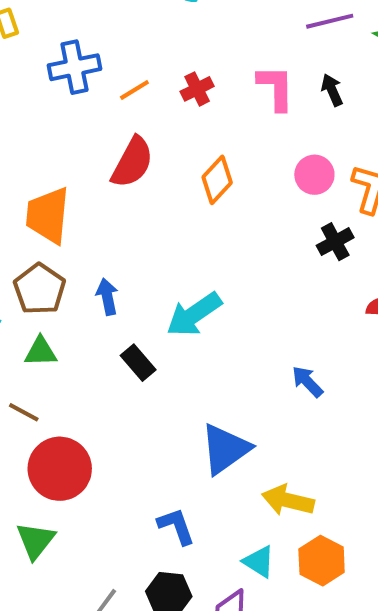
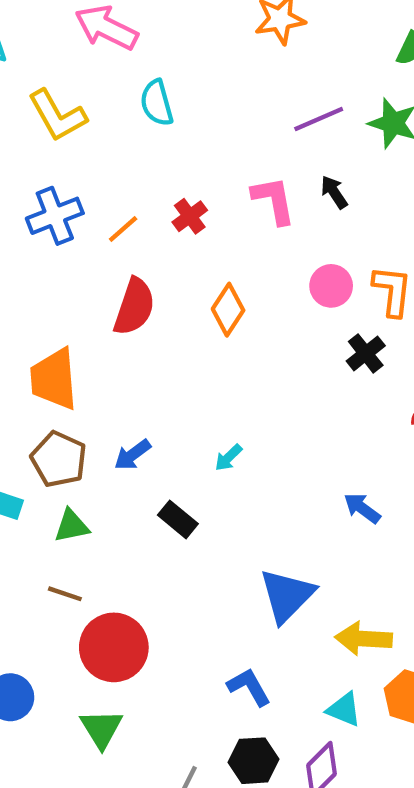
blue arrow: (107, 297) -> (133, 455), turned -105
cyan arrow: (194, 314) -> (228, 458), size x0.5

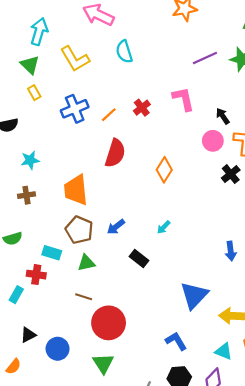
black arrow: (334, 192) -> (223, 116), moved
orange diamond: (228, 310) -> (164, 170), moved
blue arrow: (362, 508) -> (231, 251), turned -132

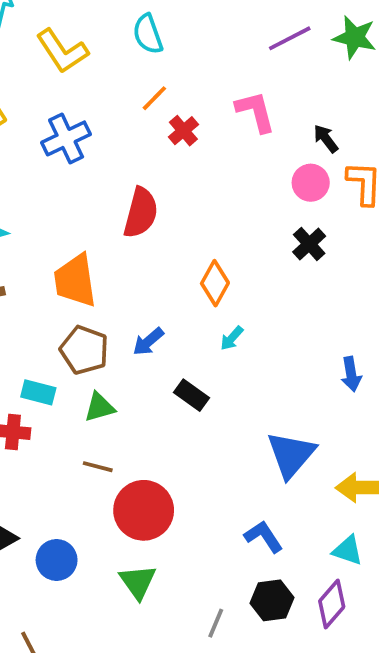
orange line: (109, 115) -> (154, 98), moved
orange diamond: (164, 170) -> (215, 283), moved
black cross: (231, 174) -> (309, 244), moved

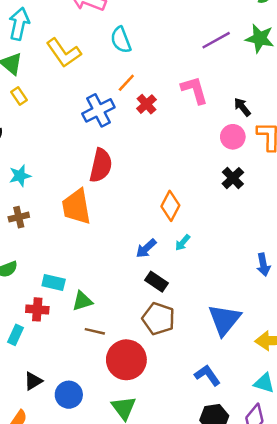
blue cross: (66, 138) -> (98, 110), moved
red semicircle: (141, 213) -> (101, 165), moved
blue arrow: (148, 342) -> (146, 248), moved
brown pentagon: (84, 350) -> (159, 319), moved
green triangle: (99, 407) -> (82, 301), moved

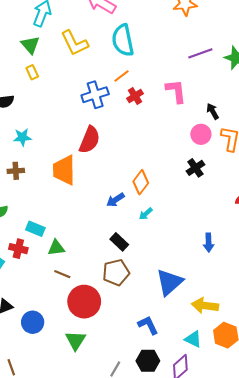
cyan semicircle: (121, 40) -> (123, 40), size x1.4
blue arrow: (146, 248) -> (115, 200), moved
brown pentagon: (159, 319) -> (116, 272), turned 30

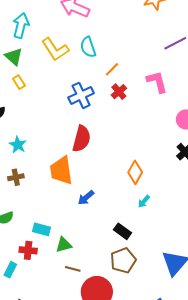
cyan semicircle: (123, 40) -> (88, 47), moved, size x0.7
orange line: (121, 76) -> (112, 69), moved
cyan star: (22, 137) -> (18, 145), turned -30
blue arrow: (115, 200) -> (86, 198), moved

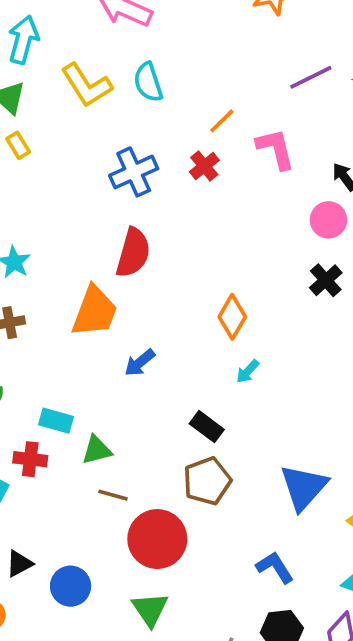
orange line: (112, 69) -> (222, 121), moved
orange trapezoid: (61, 170) -> (95, 311), turned -152

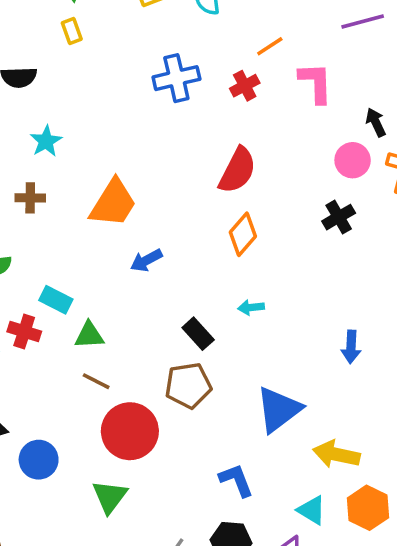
red semicircle: (133, 253) -> (237, 170), moved
cyan arrow: (248, 371) -> (251, 307), moved, turned 30

